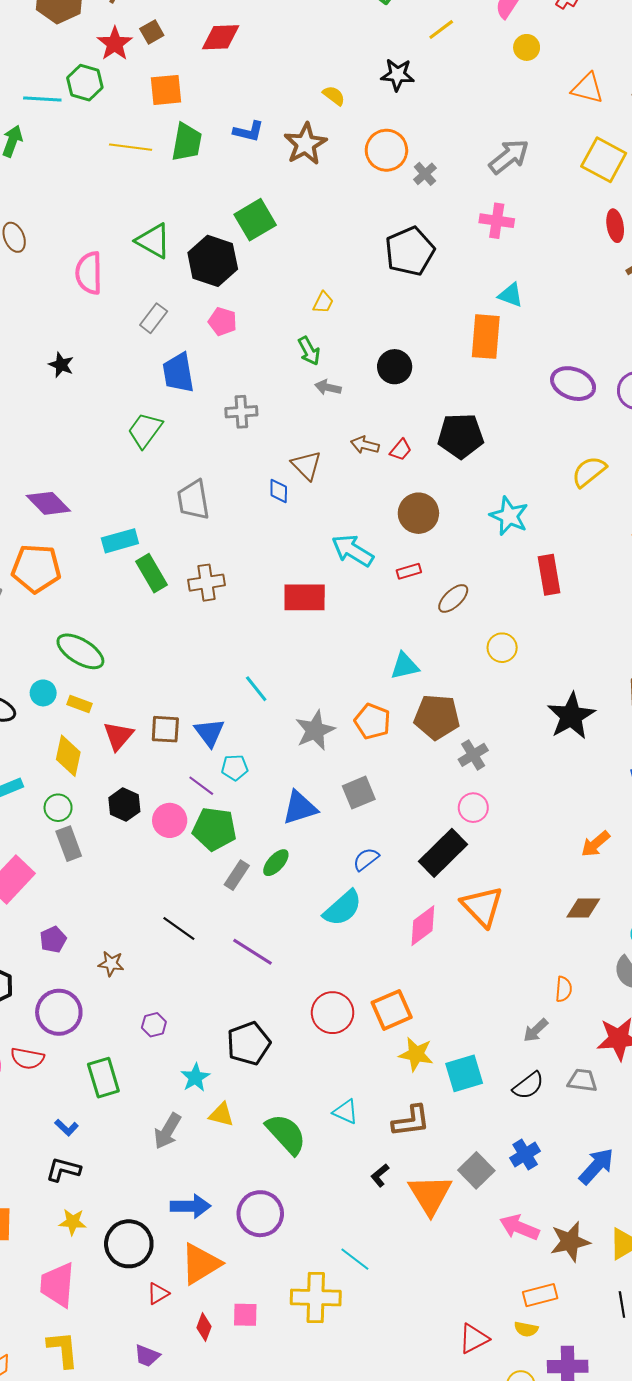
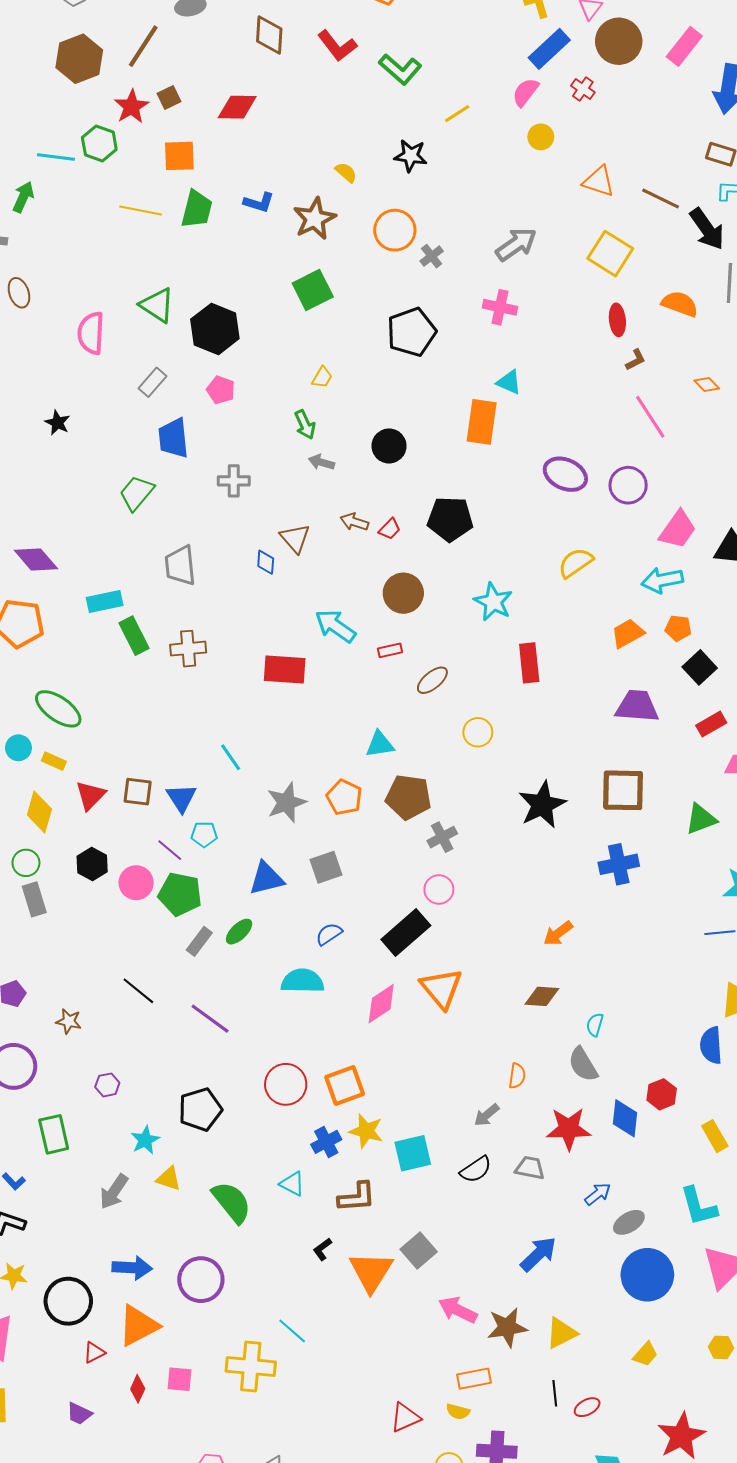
green square: (255, 220) -> (313, 290), moved
cyan semicircle: (343, 908) -> (303, 981), turned -141
blue cross: (525, 1155) -> (326, 1142), moved

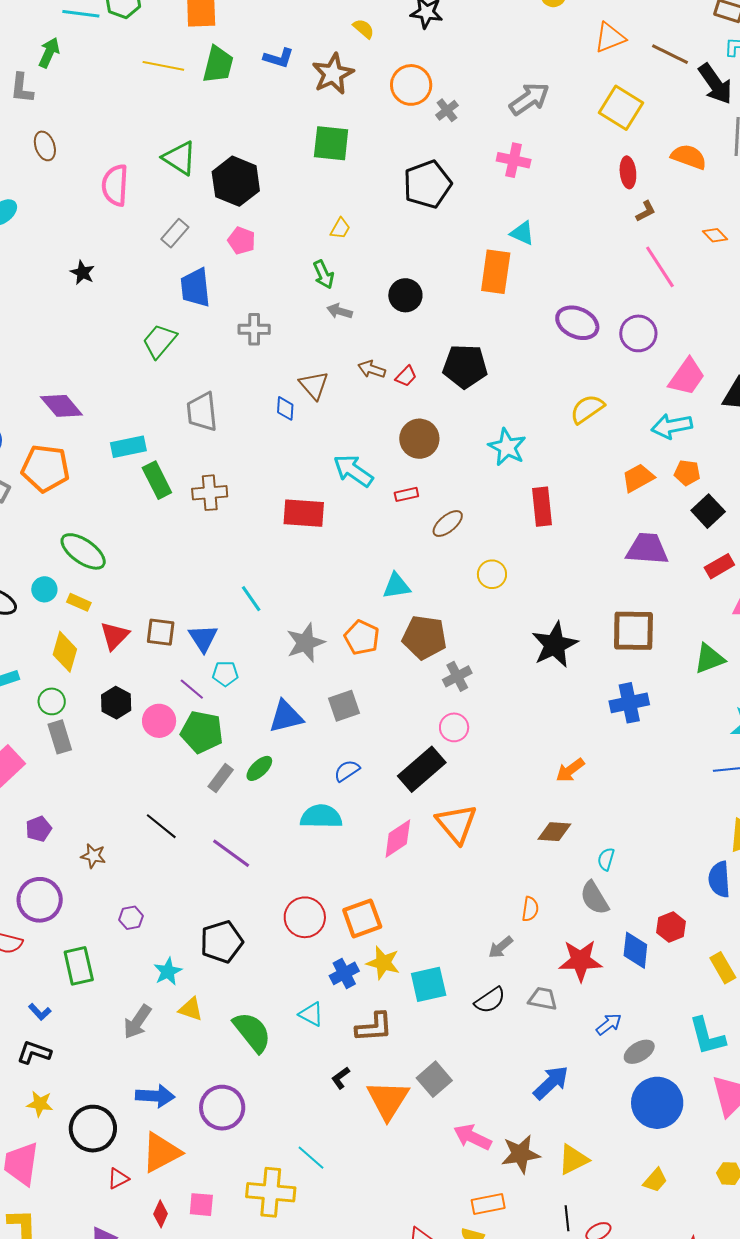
orange triangle: (599, 181) -> (610, 37), turned -40
green square: (313, 290) -> (331, 143), turned 33

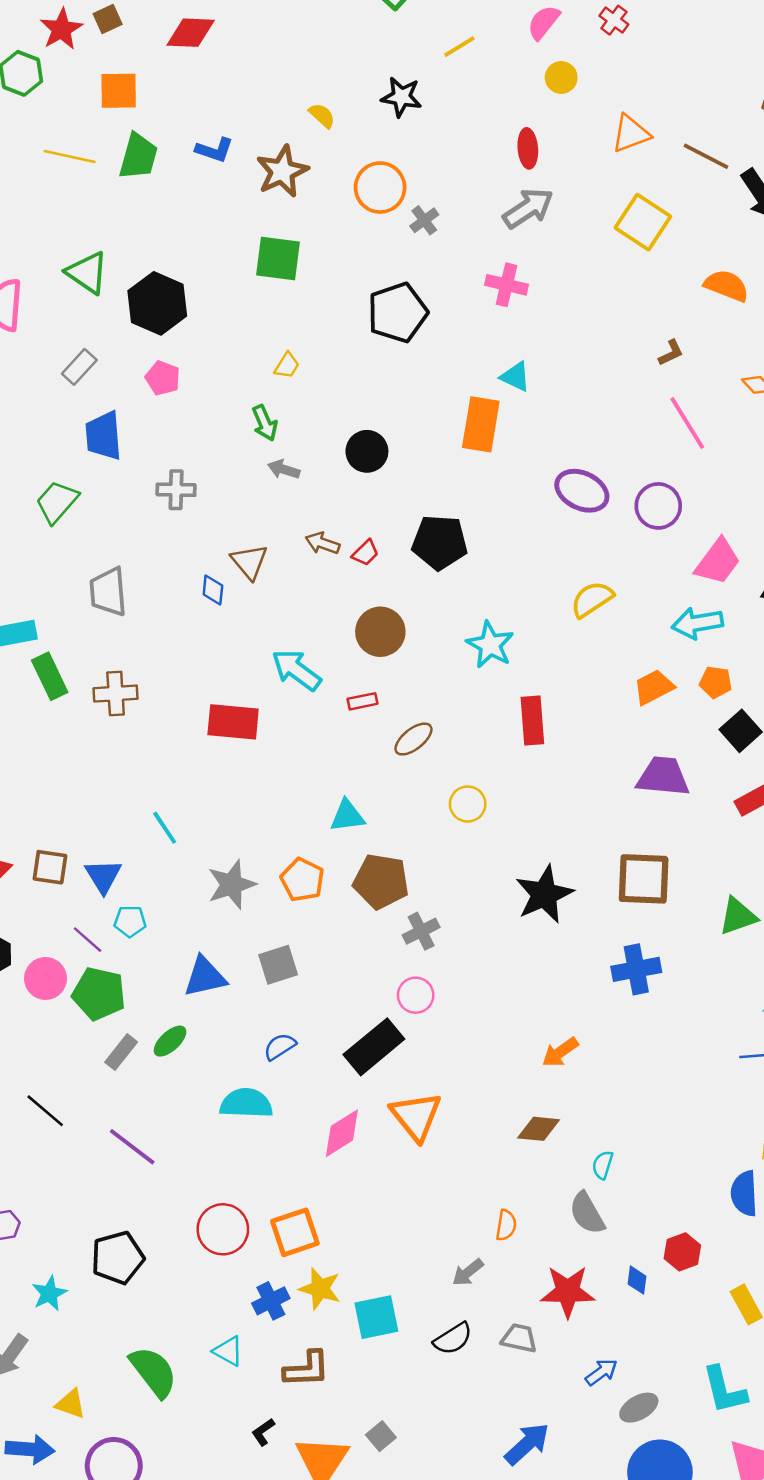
red ellipse: (628, 172) -> (528, 148), moved
blue diamond: (635, 950) -> (637, 1280), size x0.6
yellow triangle: (191, 1009) -> (71, 1404), moved
gray square: (434, 1079) -> (381, 1436), size x0.7

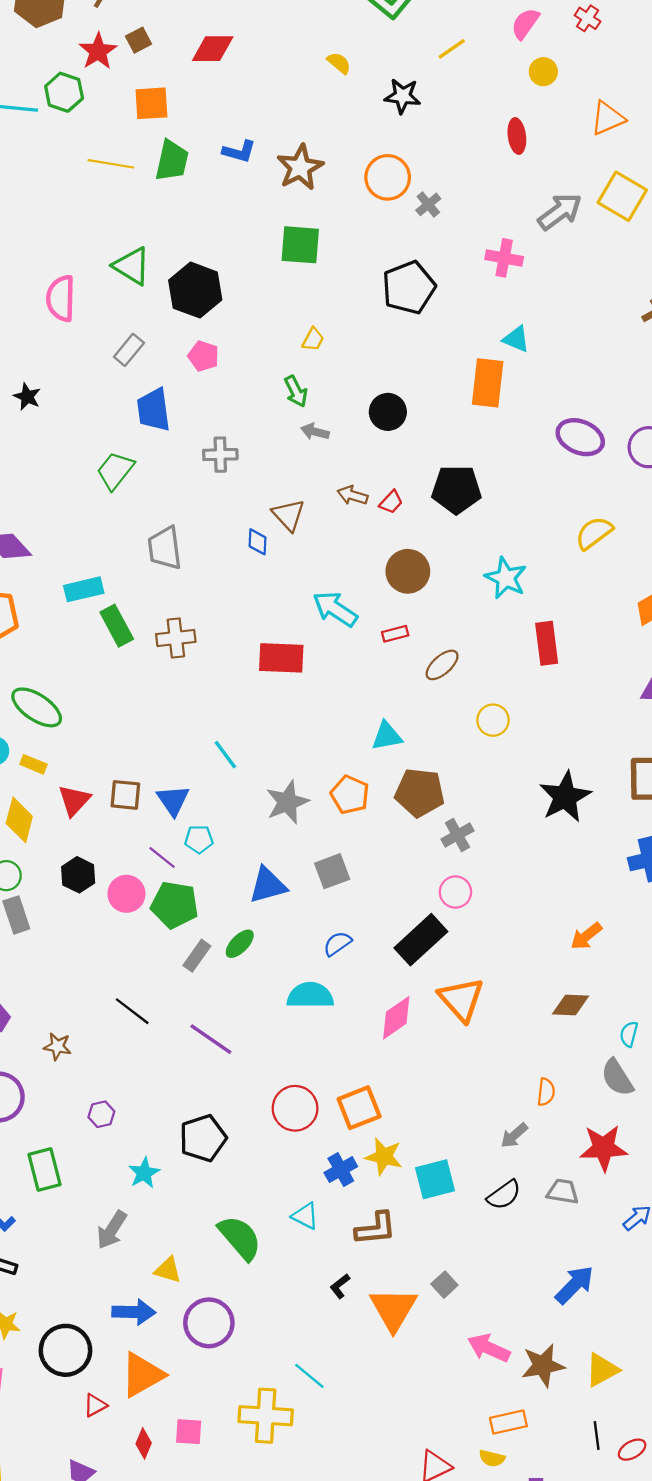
yellow semicircle: (322, 116) -> (339, 63), moved
gray arrow: (528, 208) -> (560, 212), moved

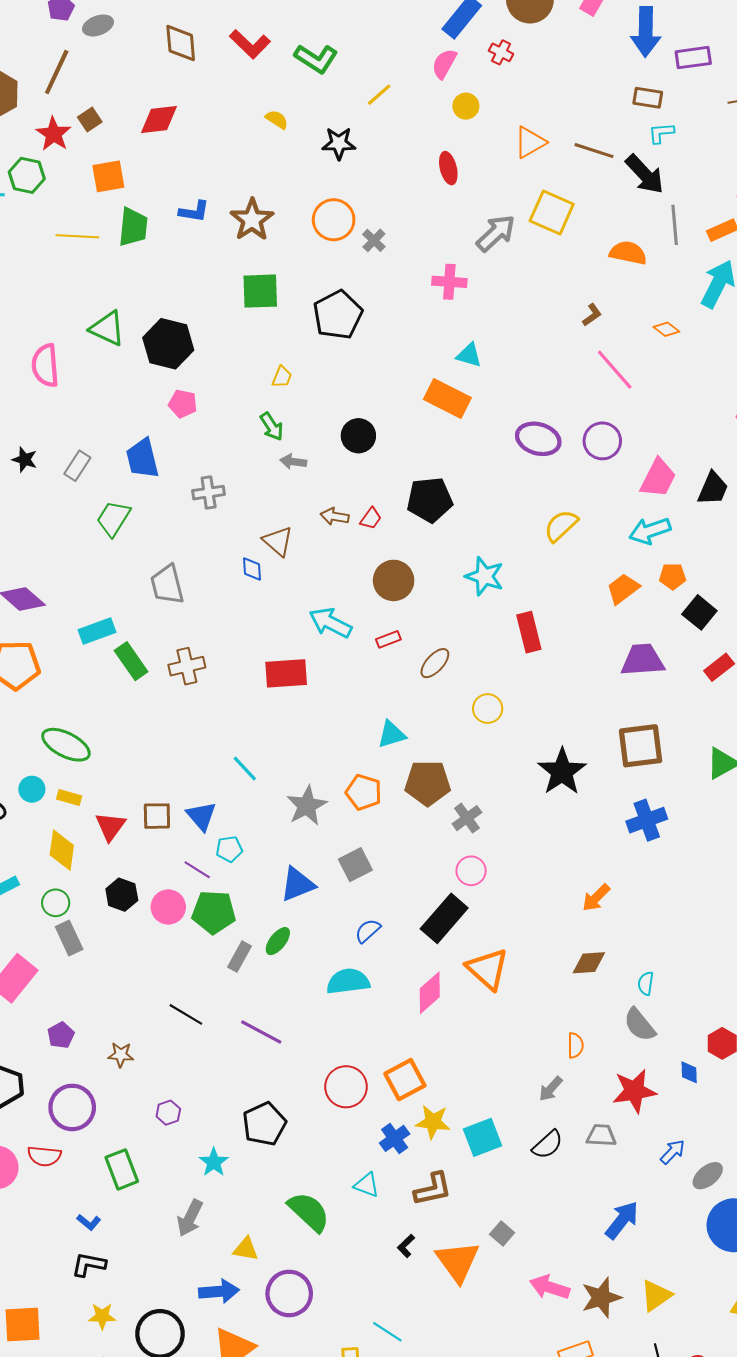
black pentagon: (409, 287) -> (338, 315), moved
gray rectangle: (129, 350) -> (77, 466), moved
orange rectangle: (488, 383) -> (447, 399), turned -63

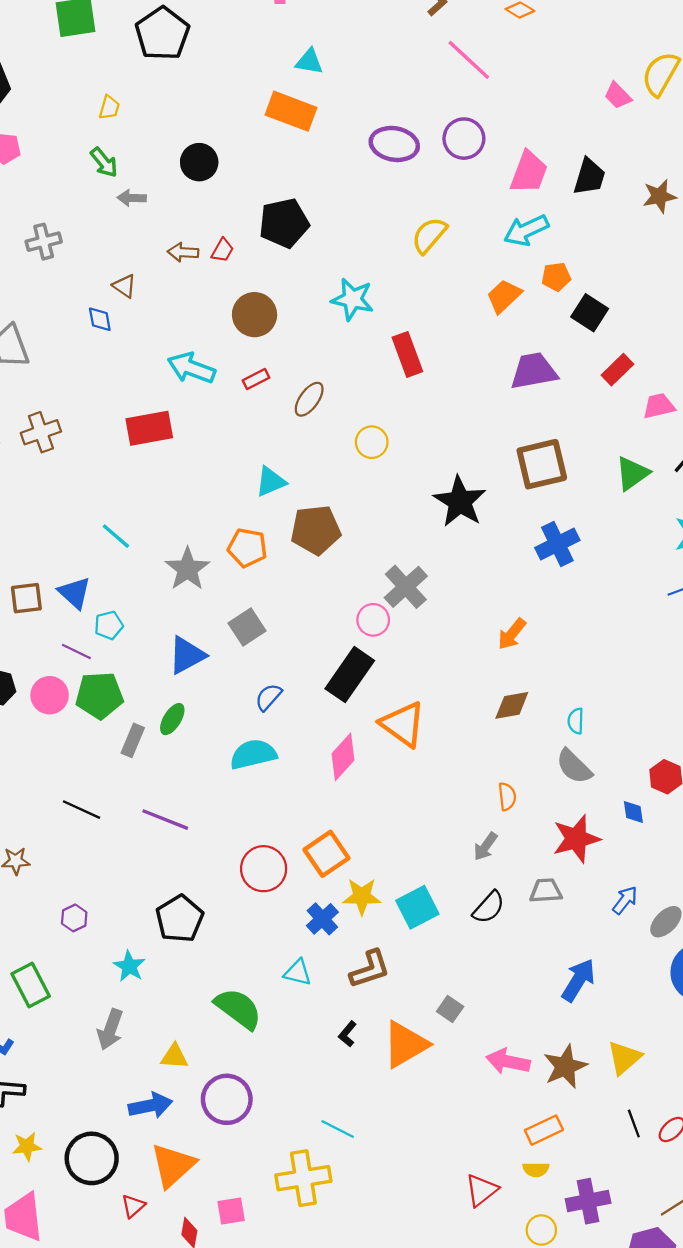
brown triangle: (278, 541) -> (124, 286), size x0.7
gray cross: (467, 818) -> (406, 587), moved, size x1.4
orange triangle: (458, 1261) -> (405, 1045), turned 42

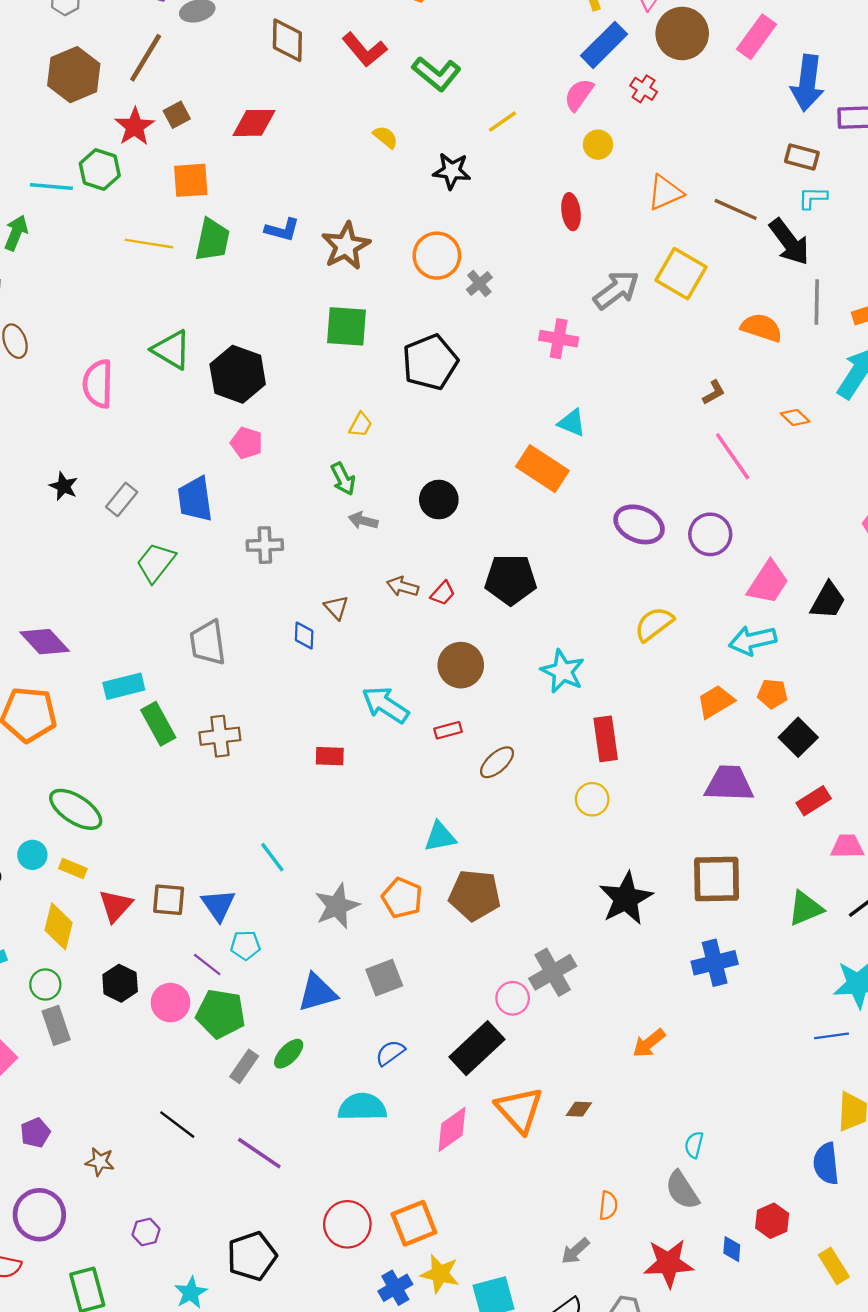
red rectangle: (149, 428) -> (330, 756), size x0.6
yellow circle: (372, 442) -> (592, 799), moved
brown diamond: (512, 705) -> (579, 1109), moved, size x0.7

